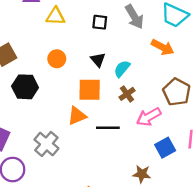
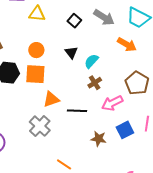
gray arrow: (134, 17) -> (104, 17), turned -30
black square: (100, 22) -> (74, 21), turned 32
orange square: (90, 90) -> (35, 74), moved
gray cross: (46, 144) -> (40, 126), moved
brown star: (142, 174) -> (99, 139), moved

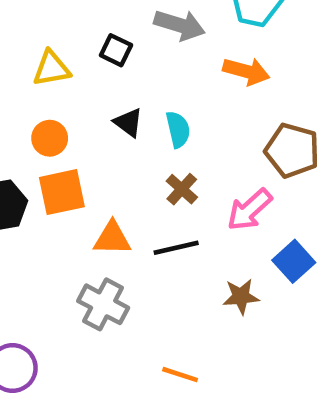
yellow triangle: (37, 14) -> (51, 69), moved
cyan semicircle: (91, 61) -> (178, 129), turned 140
brown cross: (95, 83) -> (182, 189), moved
orange triangle: (51, 99) -> (112, 238), turned 36

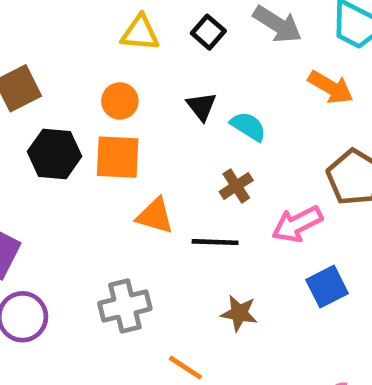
cyan semicircle: (178, 129) -> (248, 126), turned -60
brown star: (241, 297) -> (239, 313), moved
gray cross: (103, 304) -> (125, 306), moved, turned 33

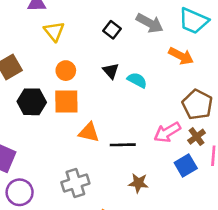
yellow triangle: (140, 33) -> (54, 31), moved, turned 50
brown cross: (236, 186) -> (197, 137), moved

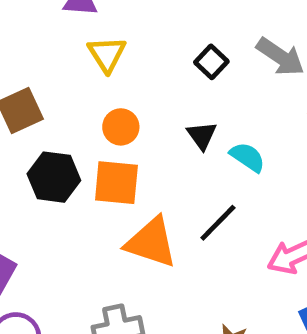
orange triangle: (89, 132) -> (151, 242), size x1.4
black line: (123, 145) -> (218, 223), moved, turned -50

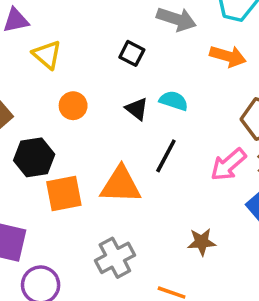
black square: (211, 62) -> (132, 53), moved
black triangle: (202, 136) -> (137, 109), moved
orange square: (116, 183) -> (64, 194), moved

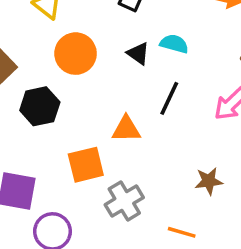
orange circle: (73, 106) -> (76, 54), size x1.5
orange triangle: (121, 185) -> (126, 129), size x0.7
orange square: (64, 194) -> (86, 165), moved

